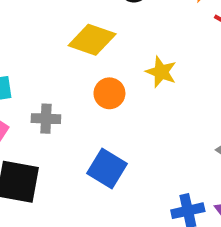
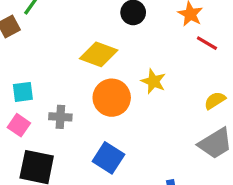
orange circle: (109, 93) -> (112, 98), size x1.5

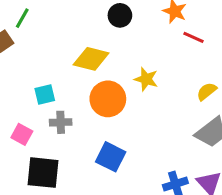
cyan square: (23, 92) -> (45, 94), moved

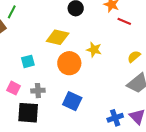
gray cross: (61, 122) -> (38, 91), moved

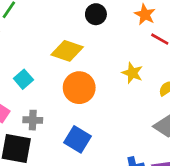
yellow star: (94, 50) -> (132, 73), moved
cyan square: (28, 61) -> (23, 79), turned -32

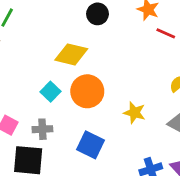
yellow star: (132, 73) -> (134, 113), moved
cyan square: (23, 79) -> (50, 92), moved

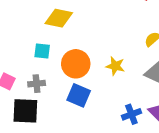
orange circle: (87, 91) -> (76, 64), moved
cyan square: (50, 92) -> (42, 51), turned -35

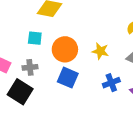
black square: (25, 111) -> (20, 92), turned 30
blue cross: (131, 114) -> (111, 83), moved

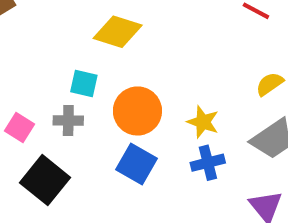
gray cross: (30, 67) -> (68, 120), moved
blue cross: (111, 83) -> (208, 163), moved

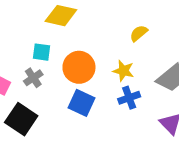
yellow semicircle: (270, 84) -> (139, 33), moved
gray cross: (68, 120) -> (33, 78), turned -30

